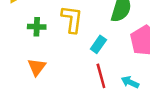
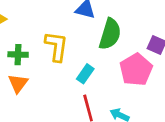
orange triangle: (37, 67) -> (18, 83), moved

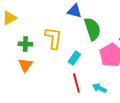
green semicircle: (110, 34) -> (92, 29), turned -35

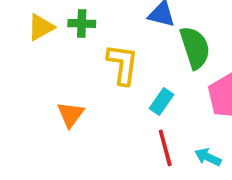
green cross: (25, 44) -> (82, 23), moved

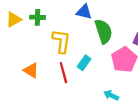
orange triangle: (71, 114) -> (31, 70), turned -35
red line: (165, 148) -> (63, 73), moved

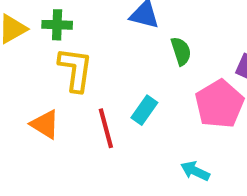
green semicircle: (104, 31) -> (181, 51), size x0.6
yellow L-shape: (61, 41) -> (75, 69), moved

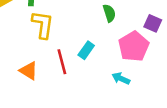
orange triangle: (45, 124) -> (29, 71), moved
cyan arrow: (195, 171) -> (121, 78), moved

